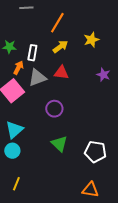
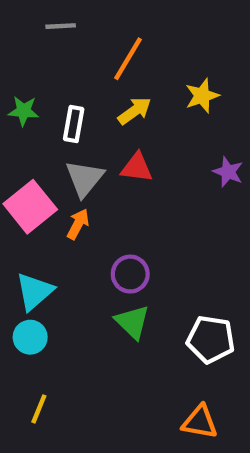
orange arrow: (18, 68) -> (78, 224), moved
gray triangle: (37, 78) -> (85, 178), turned -30
purple circle: (54, 109) -> (130, 274), moved

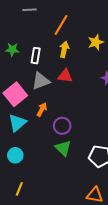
yellow arrow: (135, 111) -> (64, 49), turned -42
gray triangle: (85, 178) -> (41, 81), turned 30
orange arrow: (78, 224) -> (42, 109), moved
cyan triangle: (34, 291) -> (17, 123), moved

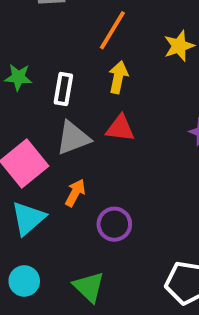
yellow star: (96, 42) -> (179, 46), moved
green triangle: (63, 148) -> (89, 287), moved

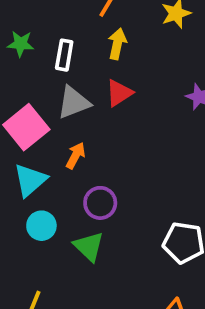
red triangle: (120, 128) -> (119, 93), turned -40
purple circle: (114, 224) -> (100, 203), moved
cyan circle: (24, 281) -> (41, 226), moved

